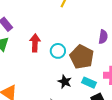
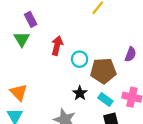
brown pentagon: (82, 57) -> (103, 71), turned 30

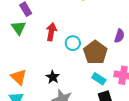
brown pentagon: (103, 71) -> (95, 52), turned -30
black star: (80, 93) -> (53, 77), moved

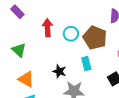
green triangle: (19, 28) -> (19, 50), moved
cyan rectangle: (99, 79) -> (86, 64), moved, turned 56

